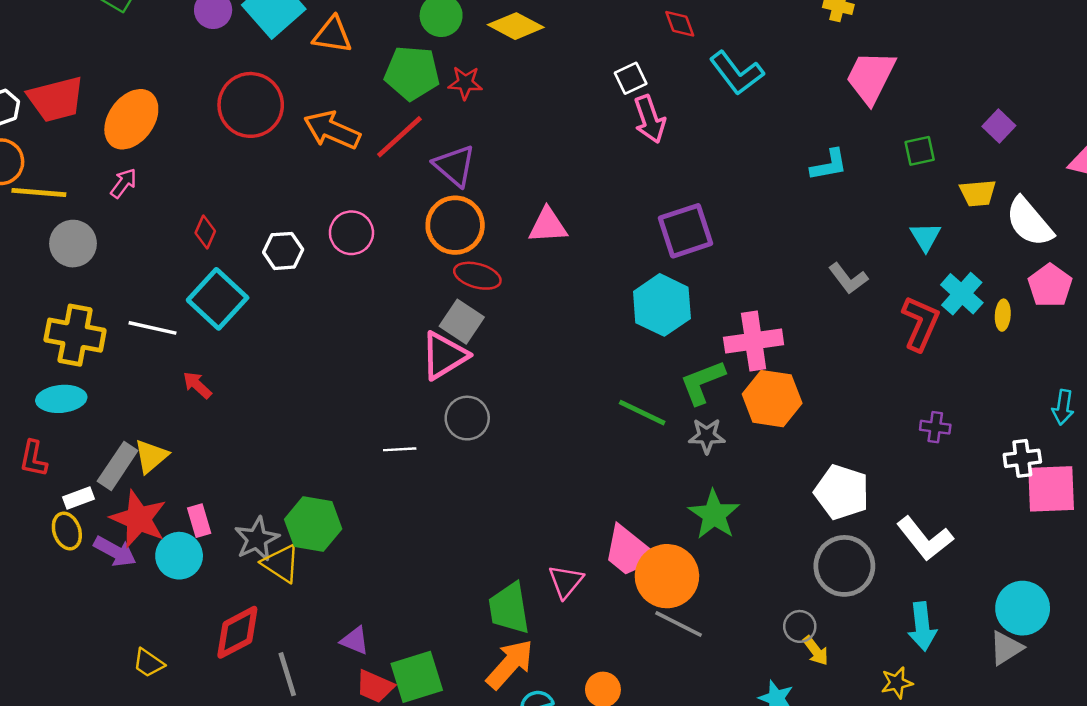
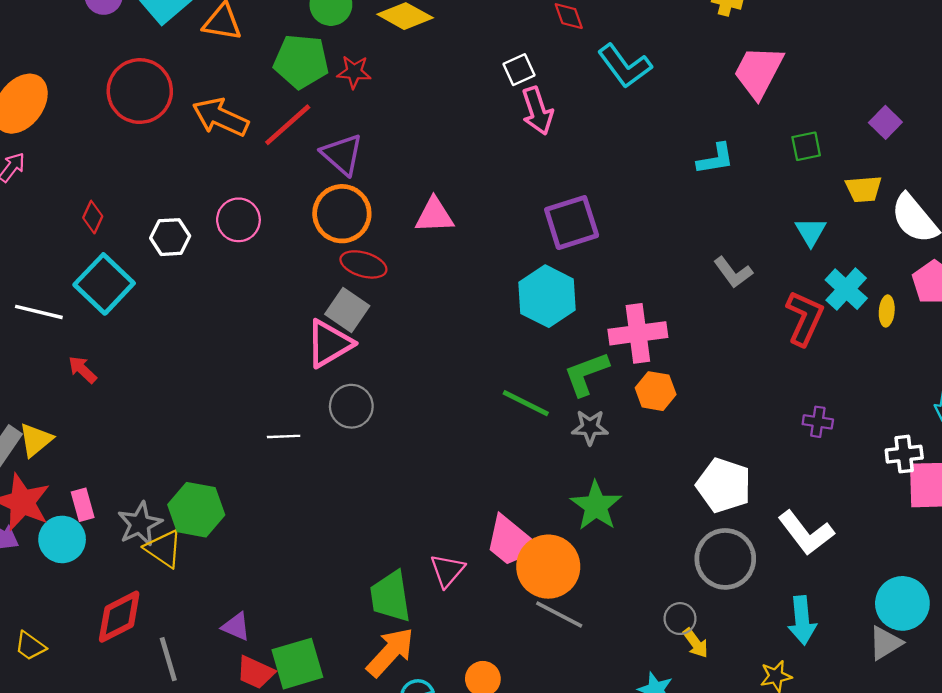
orange hexagon: (772, 399) -> (656, 391), size x0.7

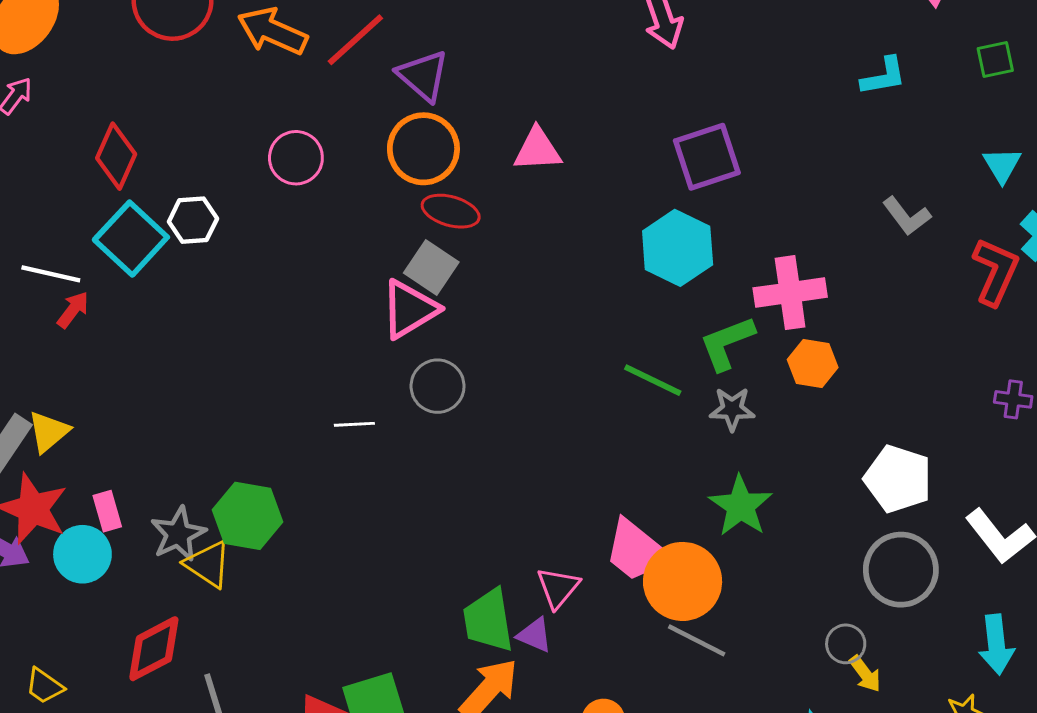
red diamond: (93, 217) -> (116, 156), size x1.6
white hexagon: (170, 237) -> (193, 220), moved
red arrow: (83, 370) -> (73, 310), moved, turned 84
purple triangle: (236, 626) -> (535, 635), moved

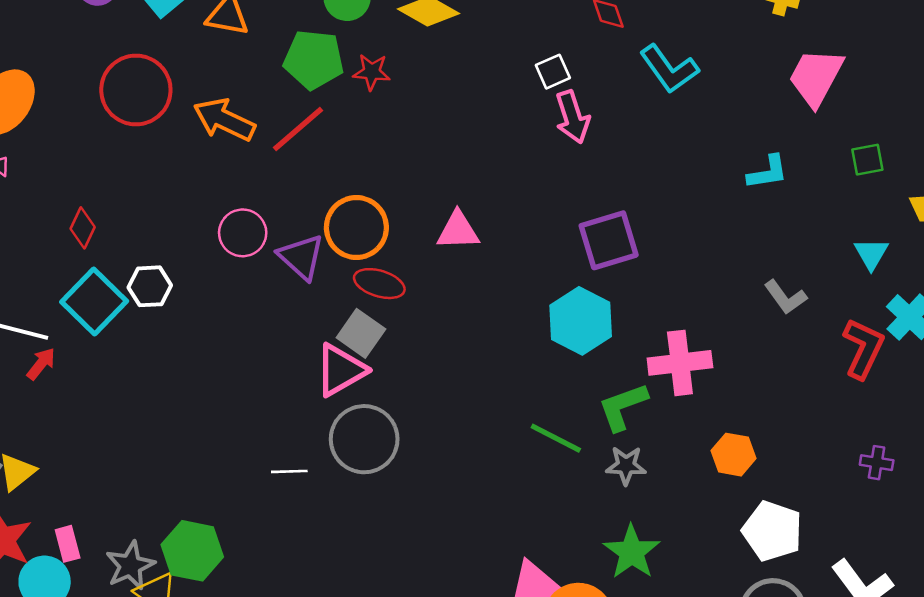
purple triangle: (423, 76) -> (301, 257), moved
red diamond: (116, 156) -> (83, 228), size x0.7
orange hexagon: (813, 363) -> (734, 455), moved
gray circle: (438, 386) -> (364, 439), size x1.4

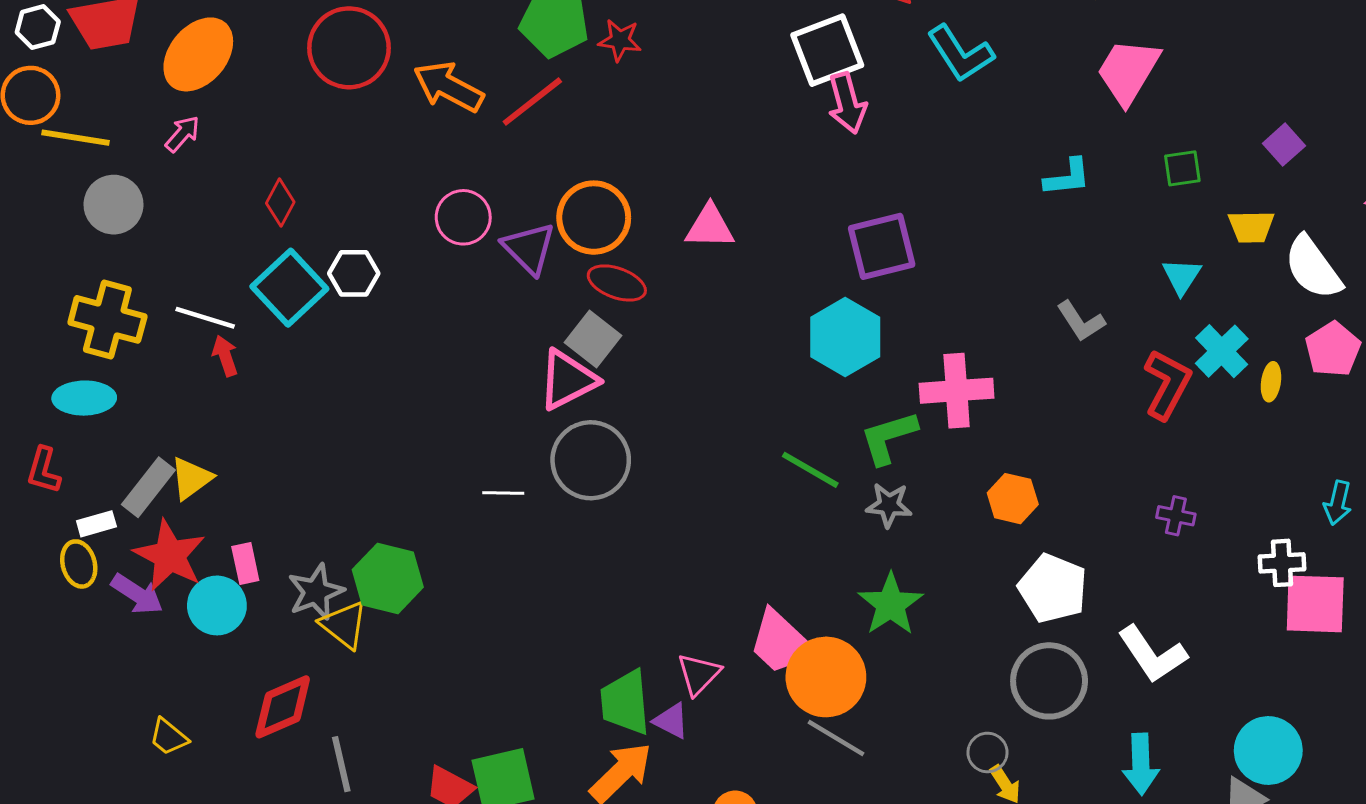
white square: (553, 72) -> (827, 50), size x1.8
red arrow: (41, 364) -> (225, 356), turned -60

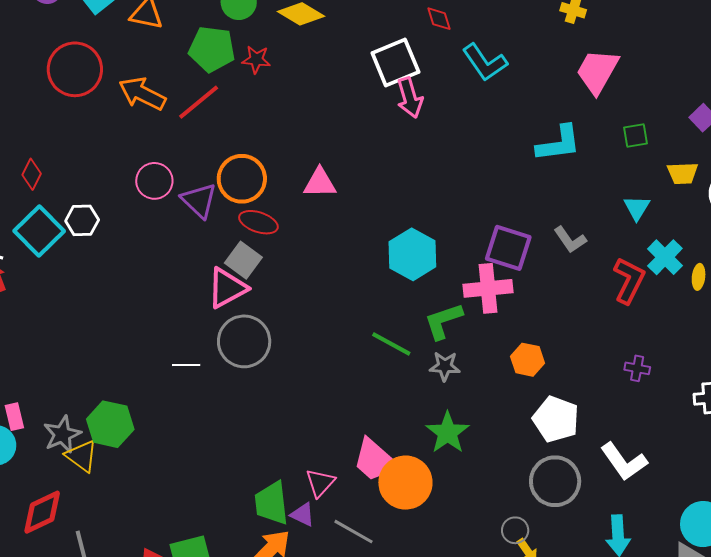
cyan L-shape: (1067, 177) -> (559, 143), size x1.4
purple square: (882, 246) -> (508, 248), moved, turned 33
gray line: (836, 738) -> (353, 532), moved

